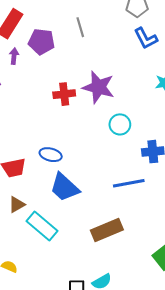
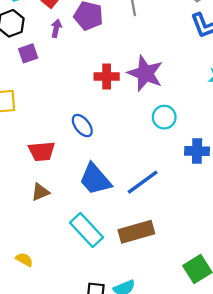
blue ellipse: (51, 155) -> (82, 126), moved, turned 30
blue line: (129, 183) -> (143, 182), moved, turned -32
cyan rectangle: (42, 226) -> (87, 230), moved

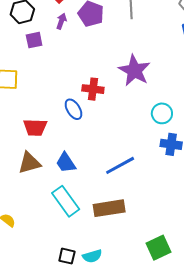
red cross: (107, 77) -> (93, 89), moved
cyan circle: (164, 117) -> (162, 113), moved
blue trapezoid: (95, 179) -> (66, 163), moved, size x0.7
brown triangle: (40, 192) -> (29, 163), size x1.4

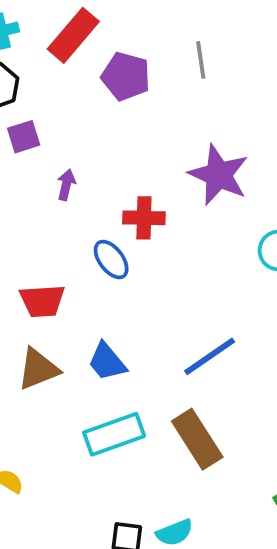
purple arrow: (61, 21) -> (66, 185), moved
cyan rectangle: (66, 201) -> (114, 434), turned -68
brown rectangle: (109, 208) -> (197, 439), turned 72

